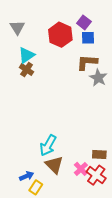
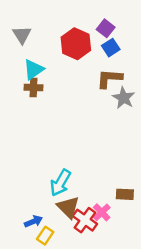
blue square: (88, 38) -> (111, 48), turned -32
brown cross: (27, 70) -> (33, 87), turned -32
red cross: (96, 175) -> (85, 220), moved

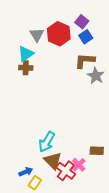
gray triangle: (22, 35) -> (37, 35), moved

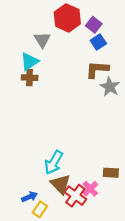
red hexagon: (59, 34) -> (67, 18), moved

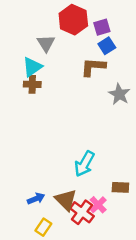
purple square: (94, 25) -> (102, 27), turned 35
brown L-shape: (97, 70) -> (93, 67), moved
cyan arrow: (54, 162) -> (84, 164), moved
blue arrow: (30, 197) -> (36, 199), moved

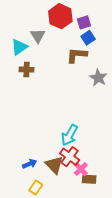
cyan triangle: (32, 67) -> (19, 47), moved
brown rectangle: (120, 187) -> (89, 179), moved
red cross: (82, 212) -> (70, 157), moved

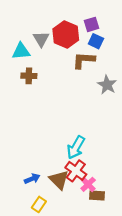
red hexagon: (60, 16) -> (66, 34), moved
blue square: (88, 38) -> (96, 41), turned -32
cyan triangle: (19, 47) -> (21, 51), turned 30

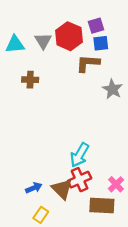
blue square: (96, 41) -> (101, 43), turned -32
cyan triangle: (21, 51) -> (15, 44), moved
red cross: (76, 171) -> (80, 180), turned 30
pink cross: (88, 184) -> (116, 184), moved
brown rectangle: (97, 195) -> (102, 205), size x1.5

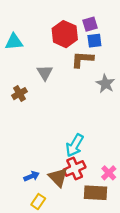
gray triangle: (43, 41) -> (45, 73), moved
brown cross: (30, 80) -> (19, 94), moved, turned -32

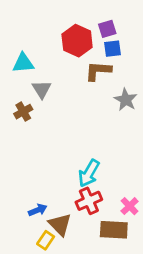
cyan triangle: (14, 42) -> (23, 63), moved
gray triangle: (45, 73) -> (42, 89), moved
brown triangle: (58, 177) -> (60, 224), moved

